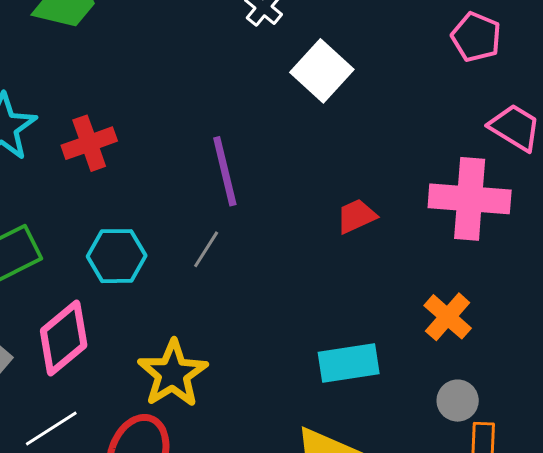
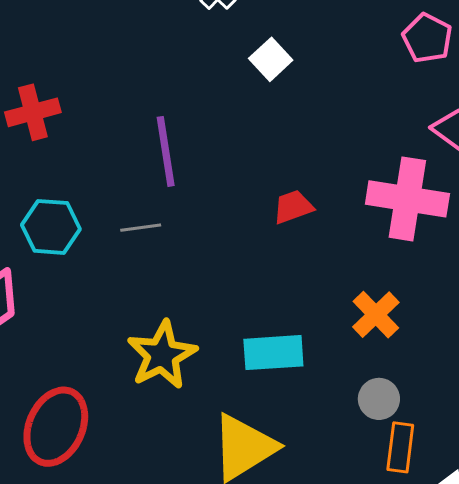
white square: (322, 71) -> (271, 59), size x0.7
gray line: (206, 249) -> (141, 228), turned 45
yellow star: (173, 374) -> (162, 355), moved

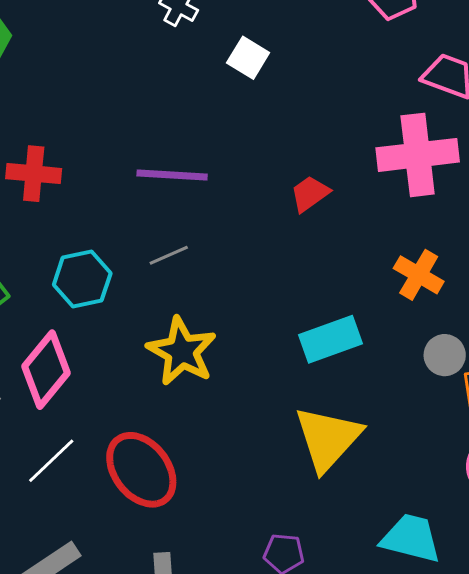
red cross: (33, 112) -> (34, 174), turned 36
purple line: (166, 151) -> (172, 175), turned -62
yellow star: (162, 355) -> (182, 351), moved
red ellipse: (56, 427) -> (141, 470), turned -46

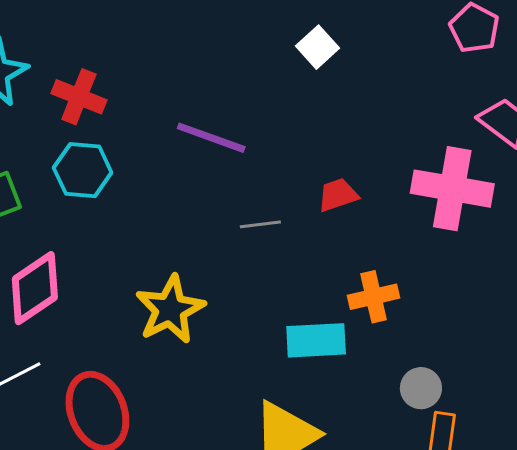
gray line: (169, 255) -> (260, 224), moved
orange cross: (419, 275) -> (374, 297), moved, turned 30
cyan hexagon: (82, 279) -> (83, 170), moved

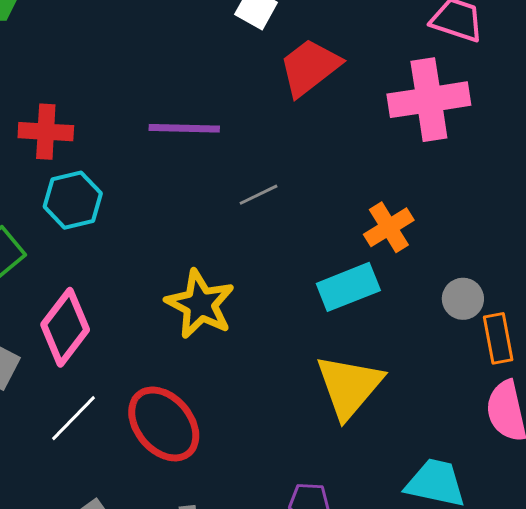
red trapezoid: (338, 195) -> (310, 67), moved, size x1.6

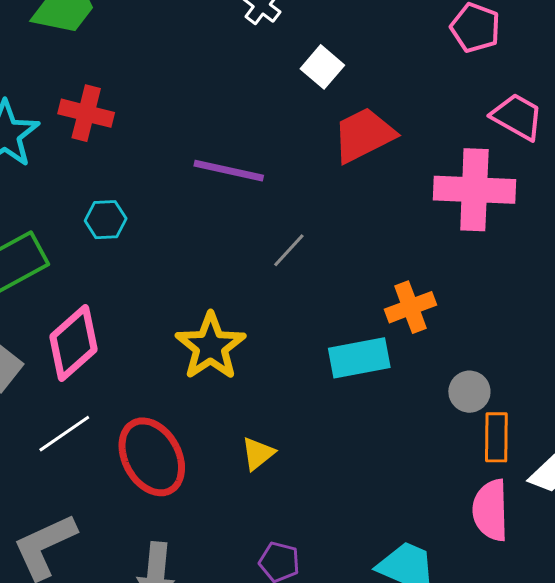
red cross: (46, 132) -> (86, 113), moved
gray line: (258, 195) -> (289, 250), turned -33
cyan hexagon: (73, 200) -> (106, 220), size x0.7
yellow triangle: (349, 386) -> (258, 453), moved, size x0.5

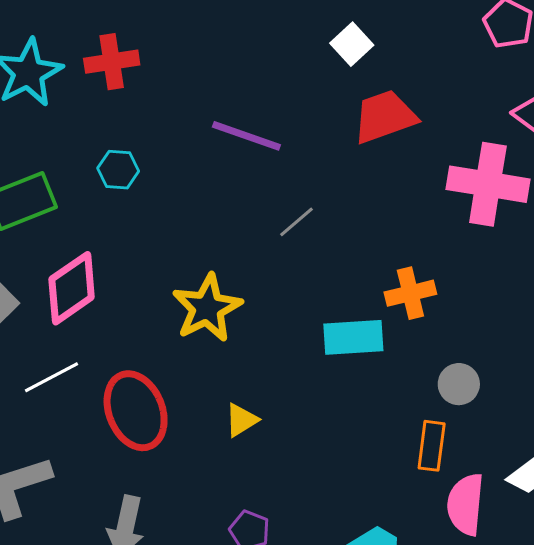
red cross: (86, 113) -> (112, 62), turned -30
orange rectangle: (496, 437) -> (432, 446), moved

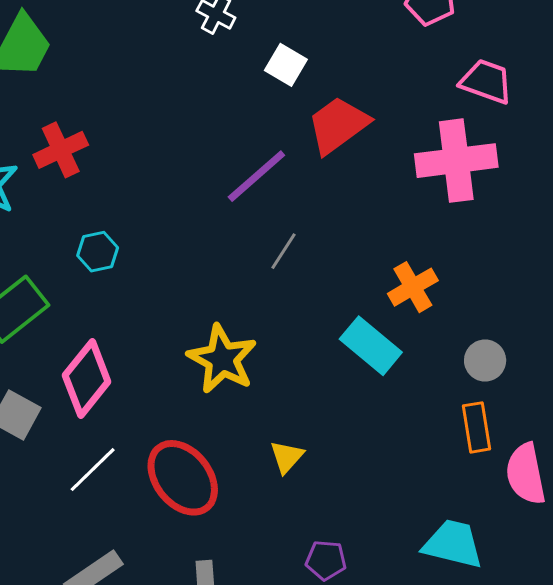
purple line: (246, 136) -> (256, 176), moved, turned -44
cyan rectangle: (353, 337) -> (371, 346), turned 60

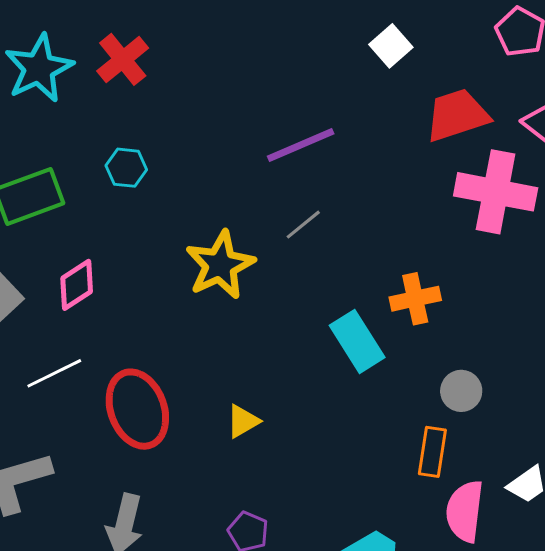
white square: (286, 65) -> (391, 46), moved
red trapezoid: (338, 125) -> (457, 115), moved
red cross: (61, 150) -> (123, 59), turned -32
yellow star: (222, 359) -> (220, 265), moved
pink diamond: (87, 379) -> (77, 285), size x0.7

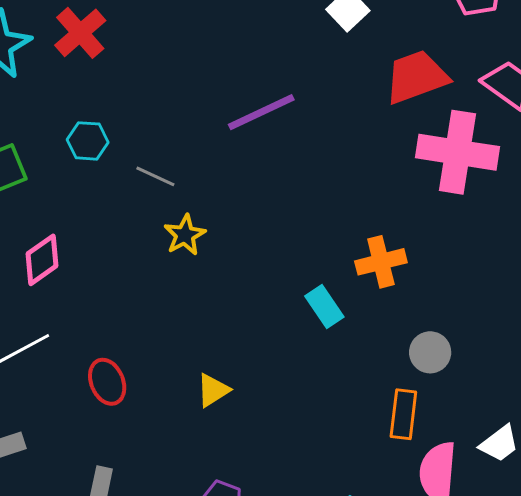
gray line: (303, 225) -> (155, 176), moved, turned 66
yellow star: (220, 265) -> (185, 235), size x0.6
cyan rectangle: (357, 341) -> (324, 307), size x0.7
red ellipse: (137, 409) -> (107, 382), size x0.6

